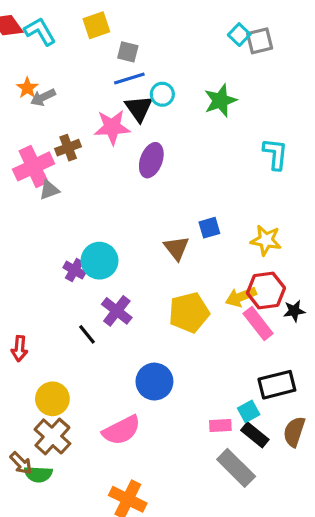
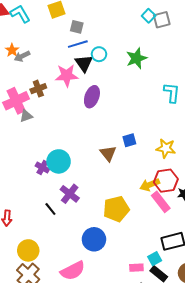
yellow pentagon: (189, 312) -> (116, 209), moved

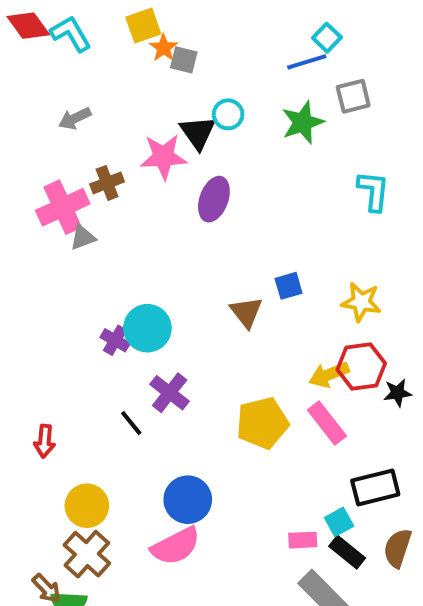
gray square: (162, 20) -> (353, 96), moved
blue line: (78, 44) -> (307, 62), moved
orange star: (12, 50) -> (164, 48), moved
pink rectangle: (161, 202) -> (327, 423), moved
blue circle: (94, 239) -> (188, 500), moved

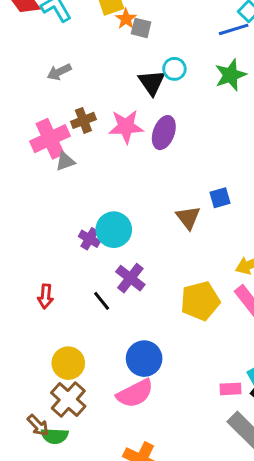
pink star: (164, 157) -> (126, 127), moved
red arrow: (45, 441) -> (46, 296), moved

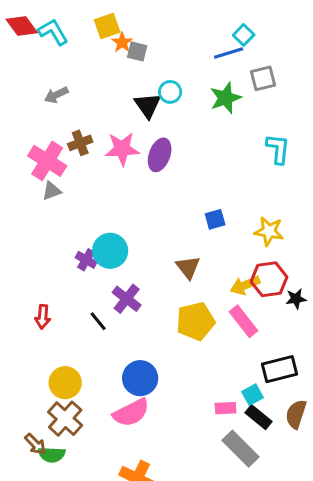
pink cross: (50, 139) -> (47, 161), turned -33
gray triangle: (65, 161) -> (52, 191), moved
brown triangle: (188, 218) -> (188, 267), moved

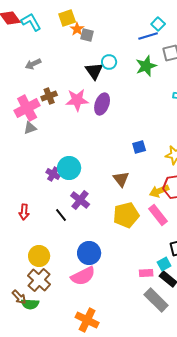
pink cross: (47, 161) -> (27, 108), turned 30

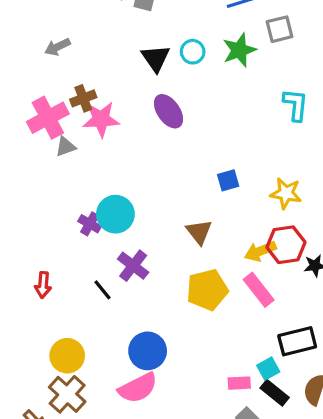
cyan circle: (109, 62) -> (193, 52), moved
pink star: (77, 100) -> (101, 119), moved
purple ellipse: (102, 104) -> (168, 111), turned -55
gray triangle: (30, 128) -> (66, 147), moved

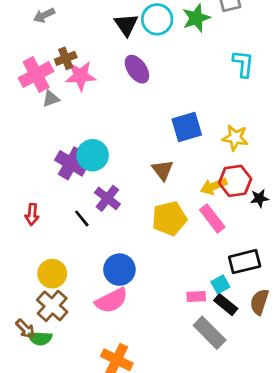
cyan circle: (193, 52) -> (157, 19), size x1.5
blue square: (228, 180) -> (187, 127), size x1.6
purple cross: (90, 224) -> (71, 163), size x1.6

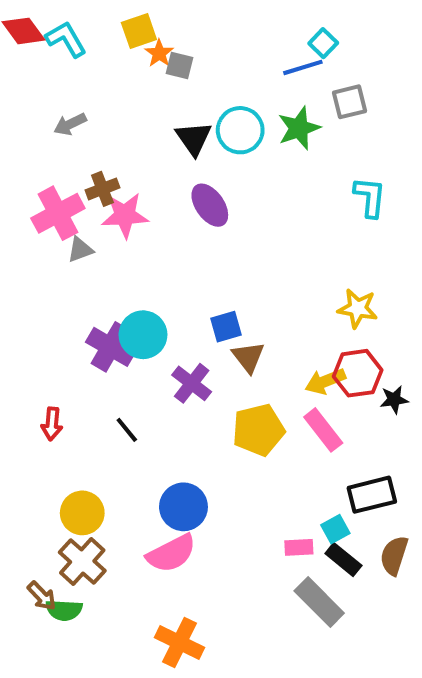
blue square: (187, 127) -> (226, 327), moved, size x0.7
purple cross: (107, 198) -> (192, 383), moved

